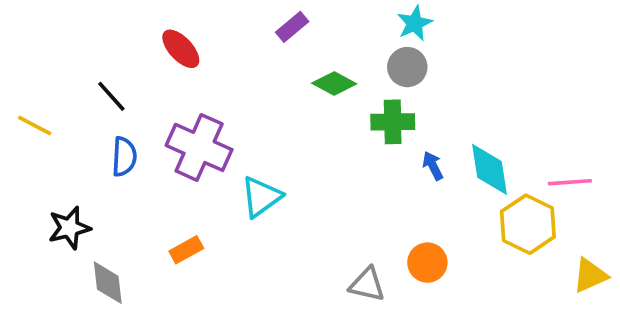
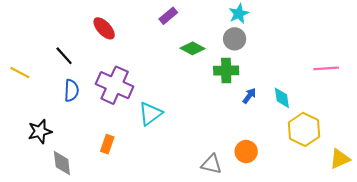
blue arrow: (433, 166) -> (249, 96), turned 63
cyan diamond: (490, 169) -> (282, 98), size x0.7
pink line: (570, 182) -> (326, 68), moved
orange rectangle: (186, 250) -> (107, 144), turned -42

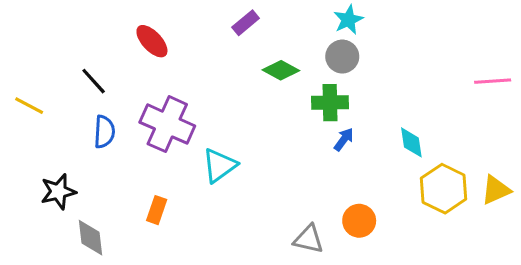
pink line: (326, 68) -> (493, 81), moved
blue arrow: (249, 96) -> (344, 139), moved
yellow triangle: (340, 159) -> (496, 190), moved

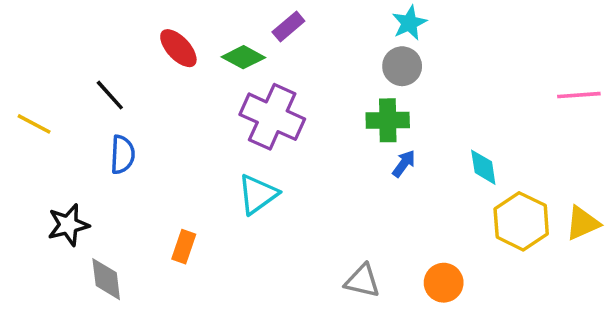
green diamond: (281, 70) -> (243, 57), moved
purple cross: (167, 124) -> (272, 117), moved
orange circle: (359, 221) -> (444, 283), moved

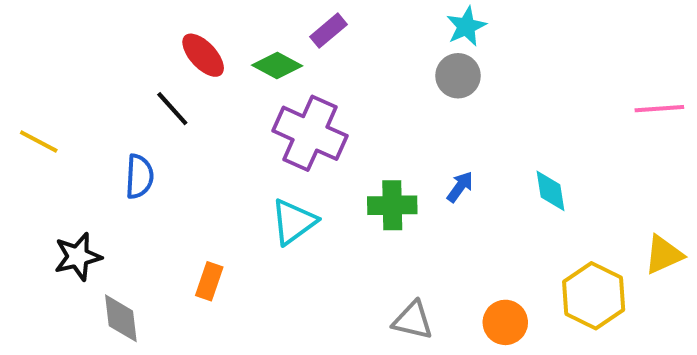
black line: (110, 95) -> (172, 109), moved
green cross: (388, 120) -> (392, 205), moved
yellow hexagon: (521, 221) -> (594, 296), moved

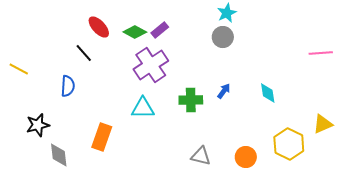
purple rectangle: (328, 31) -> (160, 30), moved
purple cross: (310, 133) -> (151, 65), turned 32
cyan triangle: (294, 222) -> (143, 108), turned 35
orange rectangle: (209, 281) -> (102, 137), size x1.5

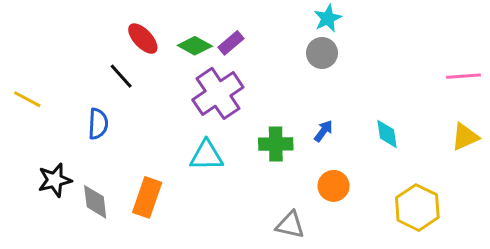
yellow triangle: (323, 124) -> (465, 137), moved
gray diamond: (59, 155) -> (95, 202), moved
orange circle: (246, 157) -> (334, 186), moved

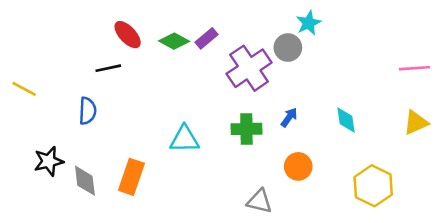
cyan star: (328, 18) -> (309, 23), moved
black line: (121, 76) -> (108, 68), turned -60
purple cross: (218, 93) -> (249, 68), moved

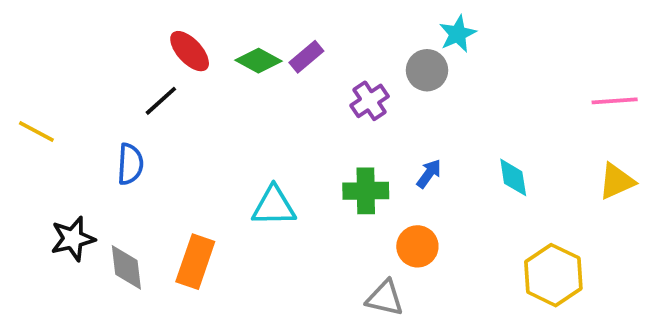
black line: (108, 68) -> (161, 101), turned -30
purple cross: (249, 68) -> (370, 101), size x0.6
orange circle: (298, 166) -> (417, 246), moved

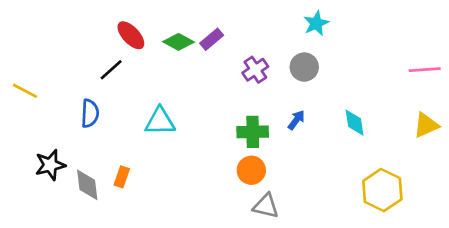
gray circle: (427, 70) -> (304, 67), moved
cyan triangle: (274, 206) -> (160, 121), moved
orange circle: (417, 246) -> (251, 170), moved
orange rectangle: (195, 262) -> (122, 177), moved, size x0.6

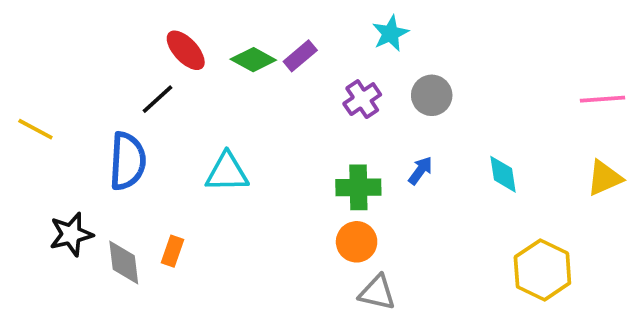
cyan star: (316, 23) -> (390, 33), moved
blue semicircle: (90, 113) -> (127, 161), size x1.4

